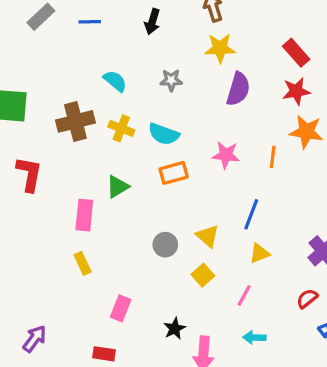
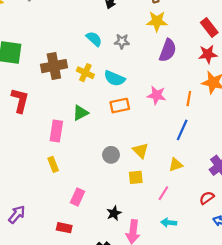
cyan semicircle: (115, 81) -> (94, 39), moved
blue line: (251, 214) -> (182, 130), moved
yellow square: (203, 275) -> (136, 177), turned 32

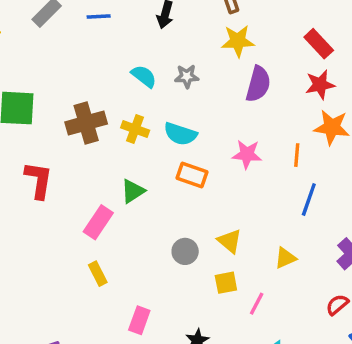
orange rectangle: (120, 106) -> (192, 175), turned 36
blue line: (182, 130) -> (309, 199), moved
pink rectangle: (56, 131) -> (98, 222), turned 30
pink line: (163, 193) -> (257, 304), moved

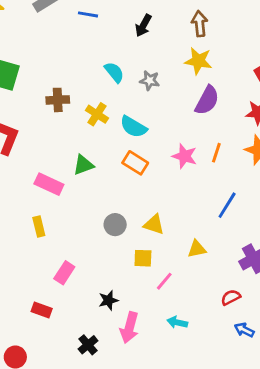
brown cross: (86, 123) -> (58, 100), size x0.7
orange line: (297, 155) -> (216, 153), moved
pink rectangle: (98, 222) -> (49, 184), turned 68
yellow triangle: (230, 241) -> (154, 224), turned -35

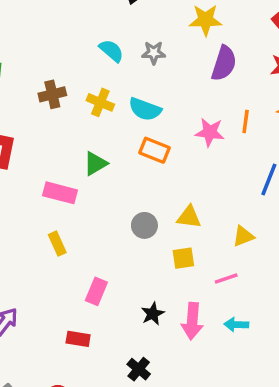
pink line: (164, 281) -> (226, 279), moved, turned 42
pink arrow: (129, 328) -> (192, 321), moved

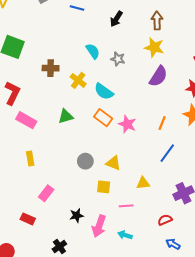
orange line: (246, 121) -> (162, 123), moved
pink star: (210, 132) -> (127, 124), moved
pink rectangle: (60, 193) -> (26, 120), moved

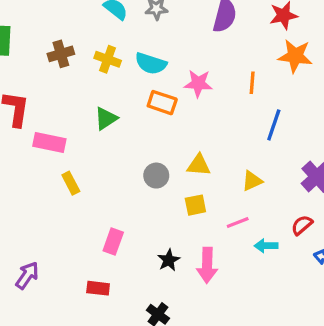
pink star: (127, 124) -> (198, 83), moved
yellow rectangle: (30, 158) -> (71, 183), moved
cyan arrow: (125, 235) -> (266, 246), moved

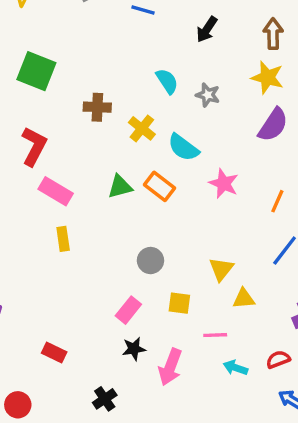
orange rectangle: (162, 103) -> (160, 186), moved
yellow triangle: (199, 165) -> (221, 269), moved, turned 45
pink rectangle: (113, 242) -> (128, 310), moved

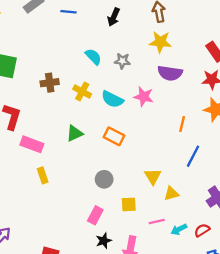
purple semicircle: (273, 125) -> (170, 73), turned 75
pink star: (224, 184) -> (144, 97), moved
orange rectangle: (160, 186) -> (114, 136), moved
cyan arrow: (235, 368) -> (179, 229), moved, turned -35

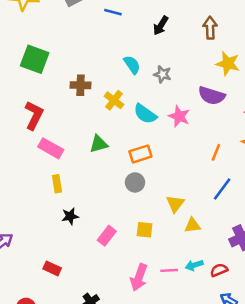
yellow star: (160, 42) -> (228, 64), moved
orange rectangle: (114, 136) -> (140, 154), turned -54
gray circle: (104, 179) -> (135, 182), moved
pink line: (157, 222) -> (169, 270), moved
black star: (104, 241) -> (70, 216), moved

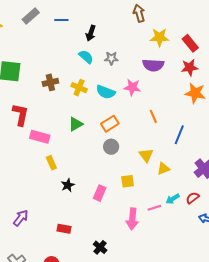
black arrow: (161, 26) -> (91, 33), moved
orange line: (216, 152) -> (153, 116), moved, turned -32

